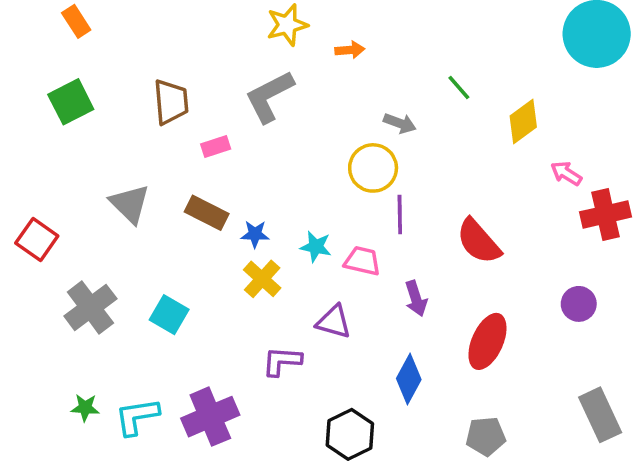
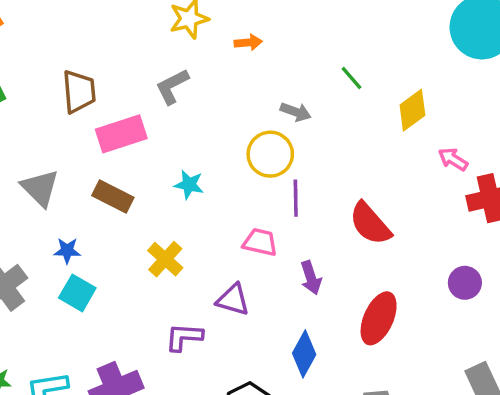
gray L-shape: (269, 96) -> (172, 86), size x0.7
pink rectangle: (216, 147) -> (121, 134), size x1.8
blue star: (255, 234) -> (67, 251), moved
cyan star: (316, 247) -> (189, 185), moved

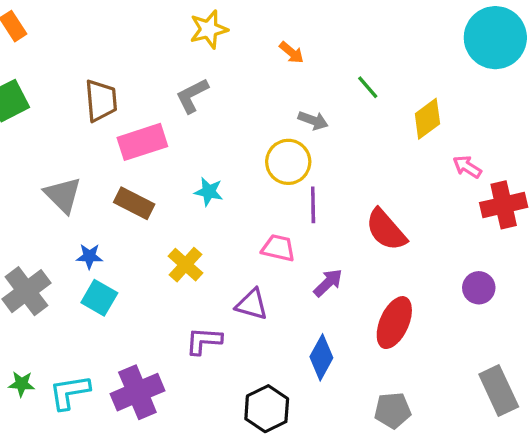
orange arrow: (248, 42) -> (292, 53), moved, turned 45
purple arrow: (311, 278) -> (328, 283), turned -116

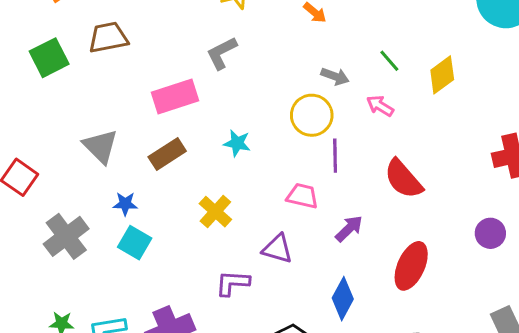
green line: (368, 87) -> (389, 61), moved
brown trapezoid: (101, 101) -> (108, 38), moved, turned -96
pink arrow: (467, 167) -> (380, 106), moved
brown rectangle: (134, 203) -> (167, 154), turned -60

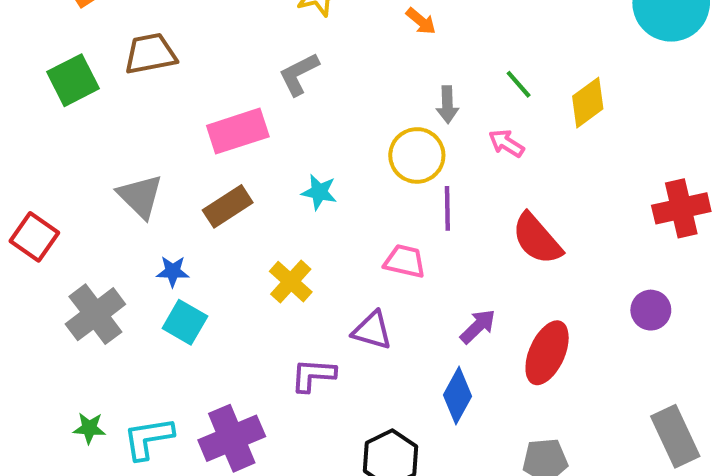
gray arrow: (335, 76) -> (447, 105), turned 68
purple arrow: (349, 229) -> (478, 326), moved

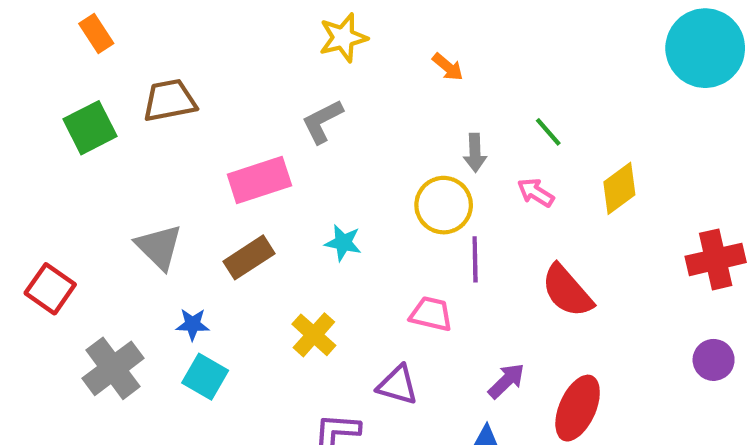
yellow diamond: (588, 103) -> (619, 188), moved
purple circle: (651, 310) -> (714, 360), moved

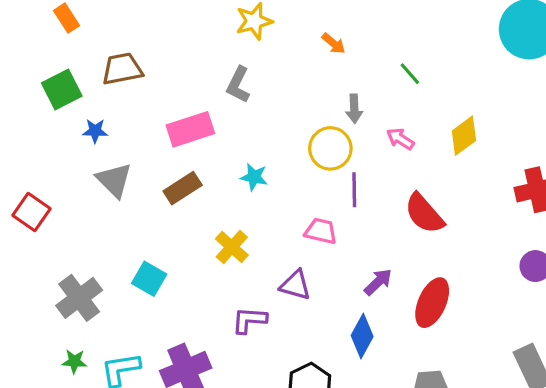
gray L-shape: (322, 121) -> (238, 85), turned -36
green line: (548, 132) -> (410, 74), moved
blue star: (193, 324) -> (95, 131), moved
gray cross: (113, 368) -> (79, 298), moved

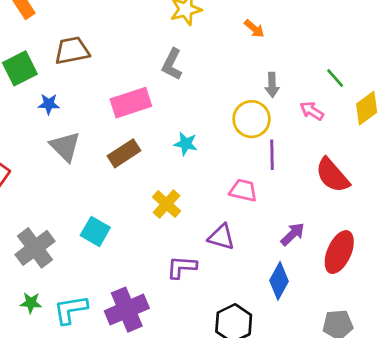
green line: (410, 74) -> (335, 78), moved

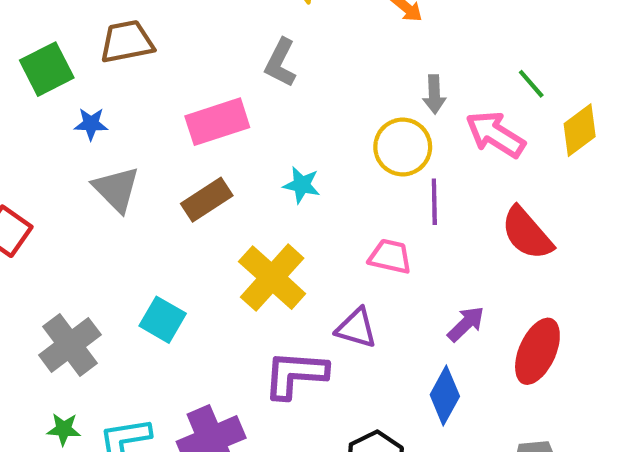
pink arrow: (312, 111) -> (495, 134), size x1.6
yellow cross: (167, 204) -> (272, 278), size x1.5
purple L-shape: (182, 267) -> (295, 374), size x1.4

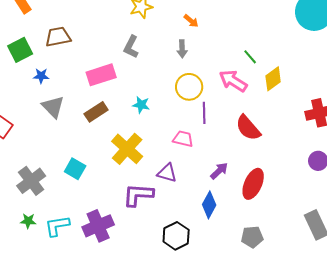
gray arrow: (434, 94) -> (182, 49), moved

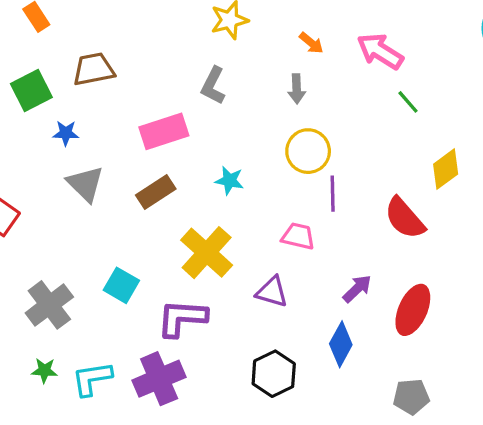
yellow diamond: (273, 79) -> (446, 169), moved
pink arrow: (233, 81) -> (380, 51), moved
purple L-shape: (138, 195) -> (182, 318), moved
black hexagon: (176, 236) -> (274, 374), moved

